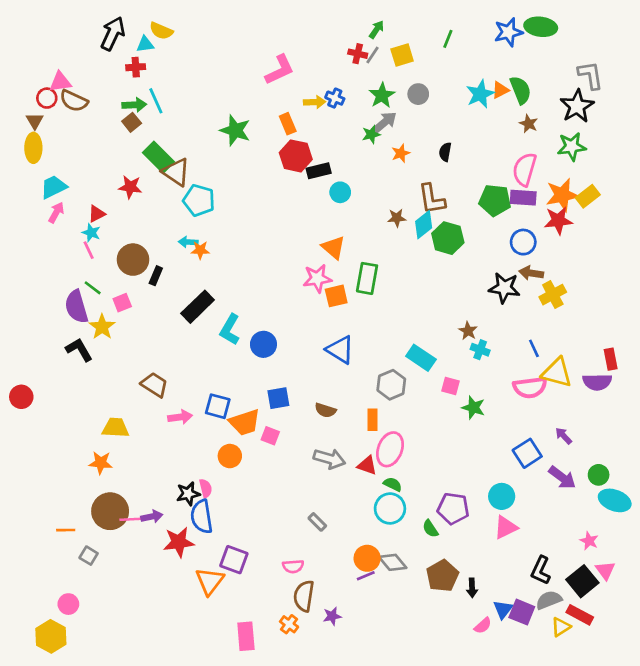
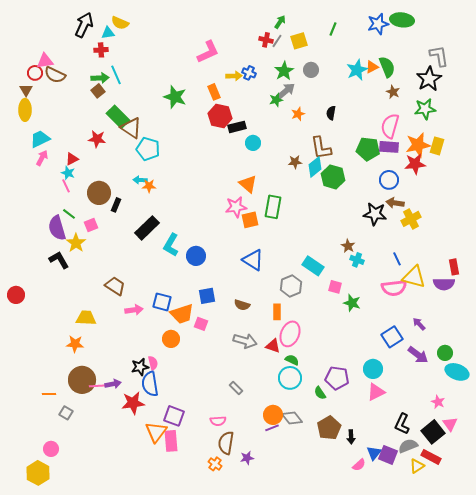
yellow rectangle: (588, 196) -> (437, 146), turned -36
pink rectangle: (246, 636) -> (171, 441), moved

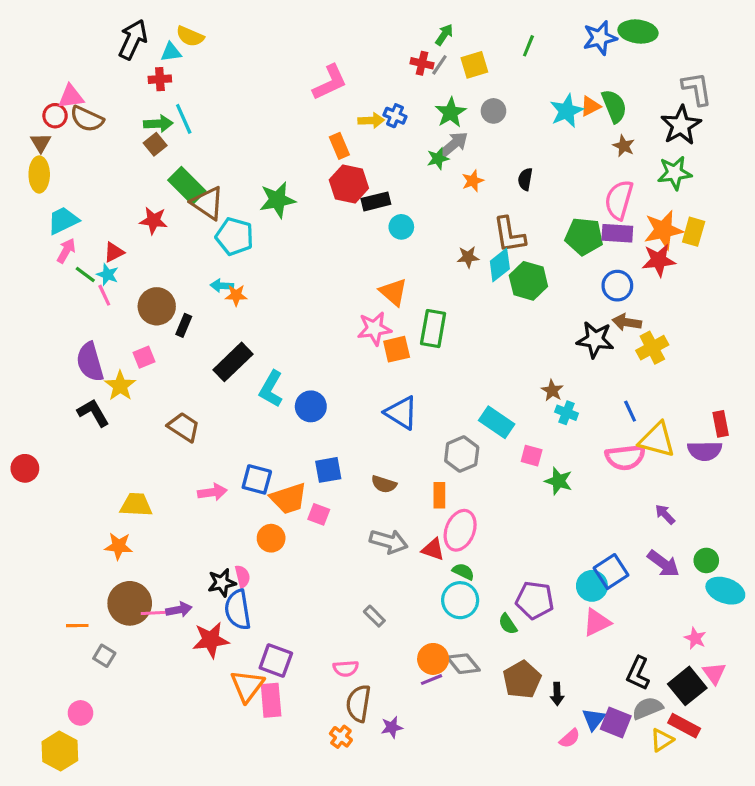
green star: (175, 97) -> (277, 200), moved, turned -30
green line: (69, 214) -> (85, 275), moved
brown trapezoid: (115, 286) -> (184, 427), moved
blue square: (392, 337) -> (611, 572), moved

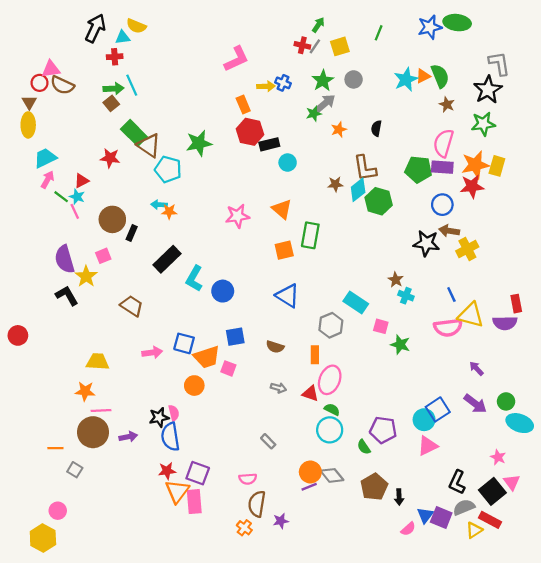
pink star: (374, 329) -> (238, 216), moved
gray arrow: (389, 541) -> (278, 388), size x0.6
pink line: (155, 613) -> (101, 411), moved
red star: (211, 640) -> (167, 471), moved, size x0.7

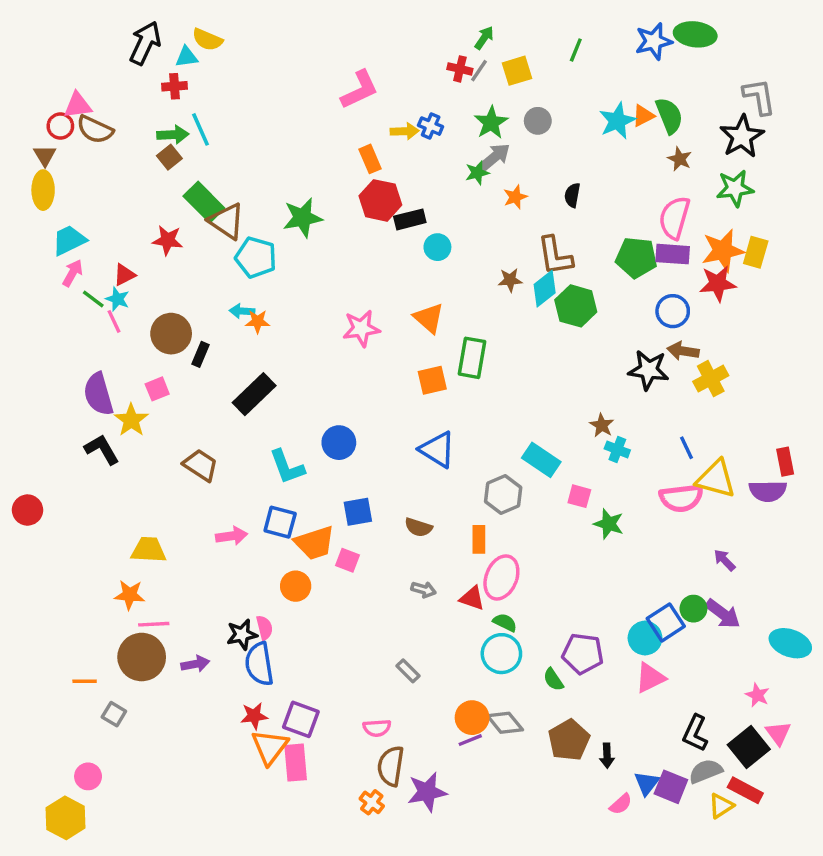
cyan L-shape: (194, 279) -> (287, 467), moved, turned -50
green circle: (506, 401) -> (693, 609), moved
purple star: (281, 521) -> (427, 792), size x1.6

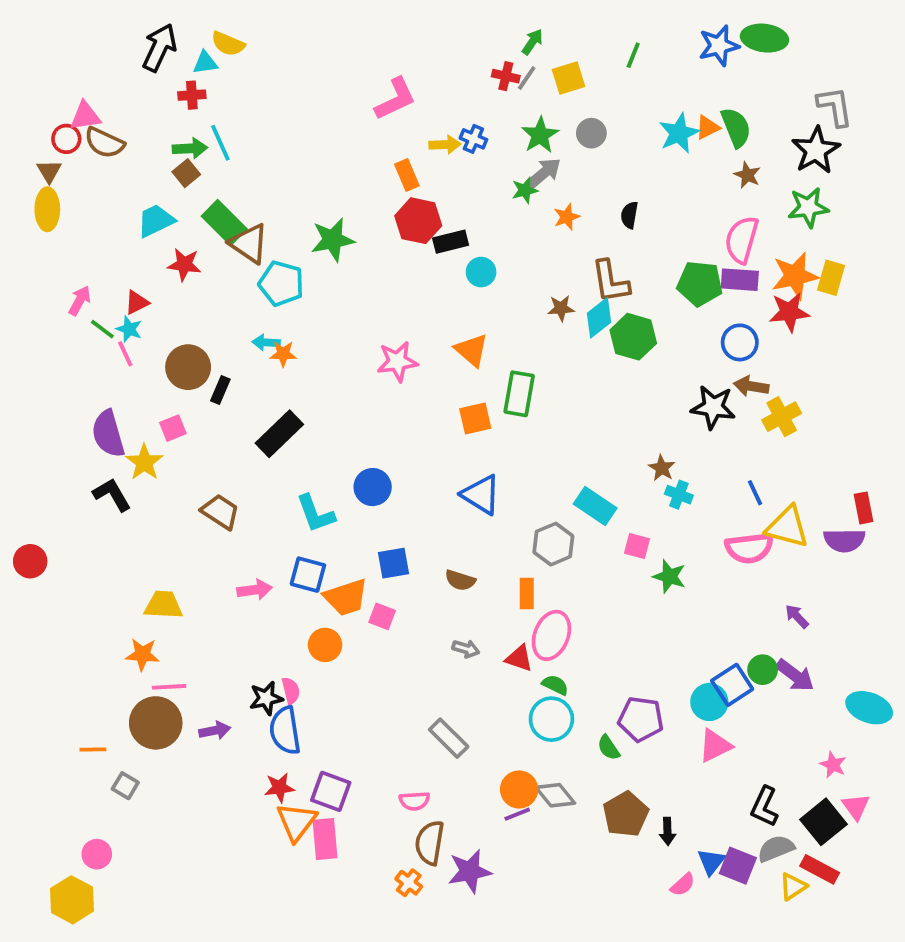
cyan trapezoid: (69, 240) -> (156, 221), moved
gray rectangle: (408, 671) -> (449, 738), size x1.5

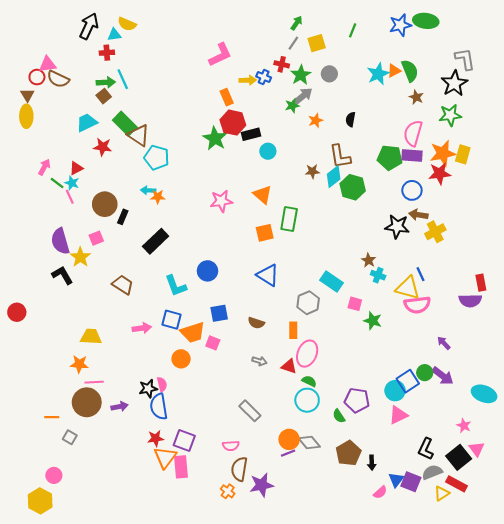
red cross: (506, 76) -> (282, 64), moved
green star: (333, 240) -> (215, 138), moved, turned -30
yellow triangle: (787, 527) -> (408, 288), moved

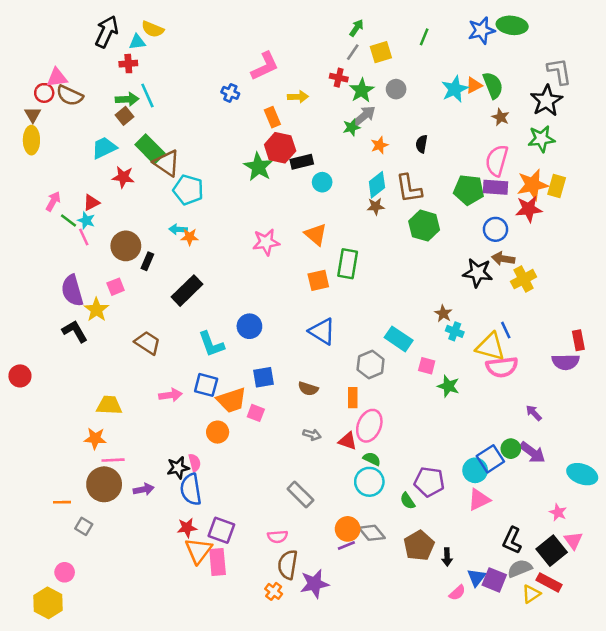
blue cross: (264, 77) -> (230, 93), moved
cyan diamond: (334, 177) -> (377, 185), moved

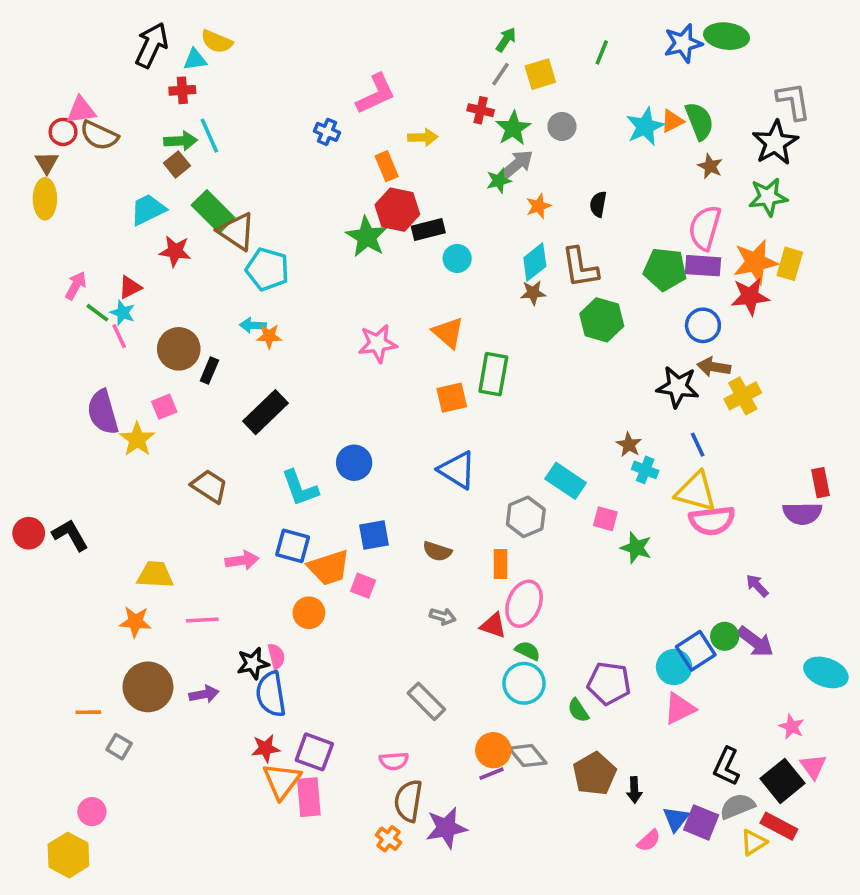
blue line: (506, 330) -> (698, 445), moved
black L-shape: (75, 331) -> (70, 535), moved
pink line: (113, 460) -> (202, 620), moved

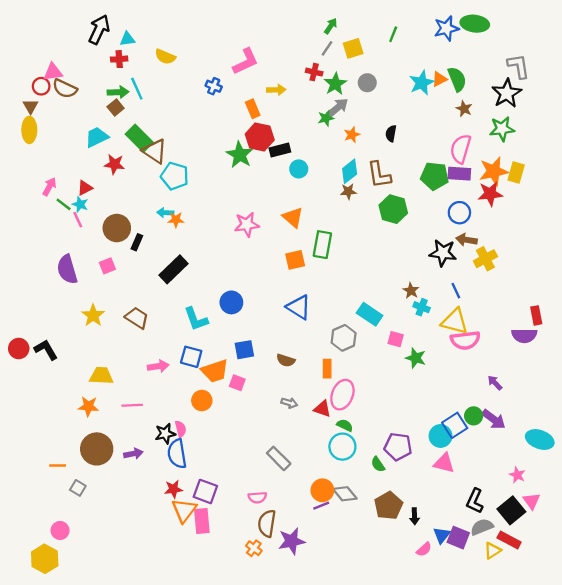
yellow semicircle: (217, 42) -> (165, 57), moved
yellow star: (137, 439) -> (93, 315), moved
pink triangle: (679, 709) -> (444, 463), turned 40

